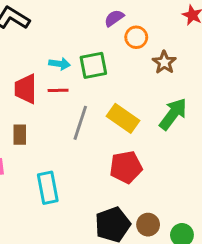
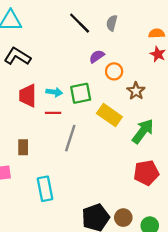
red trapezoid: (26, 89) -> (28, 96), moved
yellow rectangle: (123, 118) -> (109, 115), moved
red pentagon: (126, 167) -> (146, 173), moved

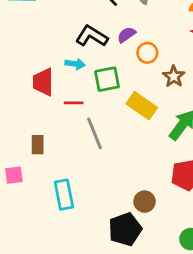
black L-shape: (17, 56) -> (92, 36), moved
cyan arrow: (54, 92) -> (75, 64), moved
gray line: (70, 138) -> (95, 133), turned -40
brown circle: (123, 218) -> (145, 202), moved

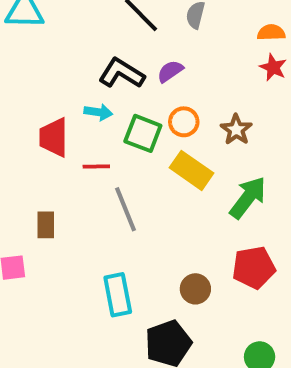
orange circle: (147, 53) -> (184, 122), moved
green square: (107, 79) -> (143, 133), turned 32
cyan rectangle: (64, 195) -> (118, 295), moved
brown circle: (145, 202) -> (195, 289), moved

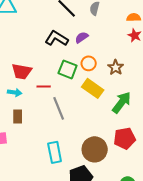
cyan arrow: (98, 112) -> (15, 92), moved
red trapezoid: (54, 137) -> (22, 71), turned -80
brown circle: (195, 289) -> (95, 149), size x1.6

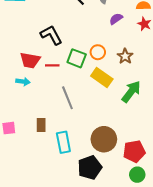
purple semicircle: (82, 37) -> (116, 19), moved
black L-shape: (57, 38) -> (51, 35), moved, turned 30
red line: (44, 86) -> (52, 65), moved
brown rectangle: (18, 116) -> (41, 125), moved
red pentagon: (125, 138) -> (134, 151), moved

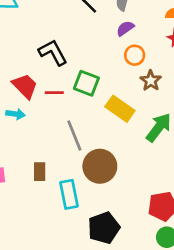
purple semicircle: (116, 19) -> (125, 28), moved
orange circle: (98, 52) -> (135, 55), moved
red trapezoid: (30, 60) -> (25, 86), turned -145
brown circle: (104, 139) -> (100, 166), moved

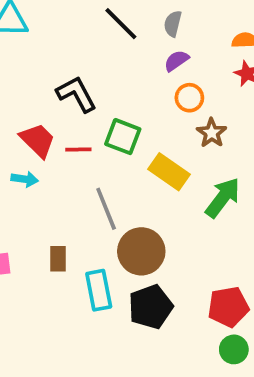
black pentagon: (104, 228) -> (151, 307), moved

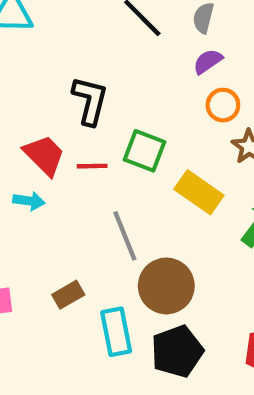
black L-shape: (76, 94) -> (90, 101), turned 42
brown rectangle: (58, 259) -> (68, 295), turned 60

